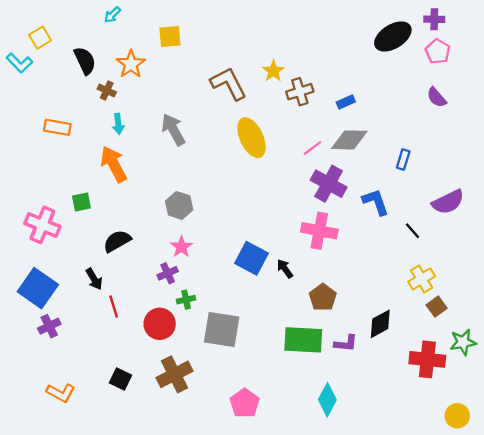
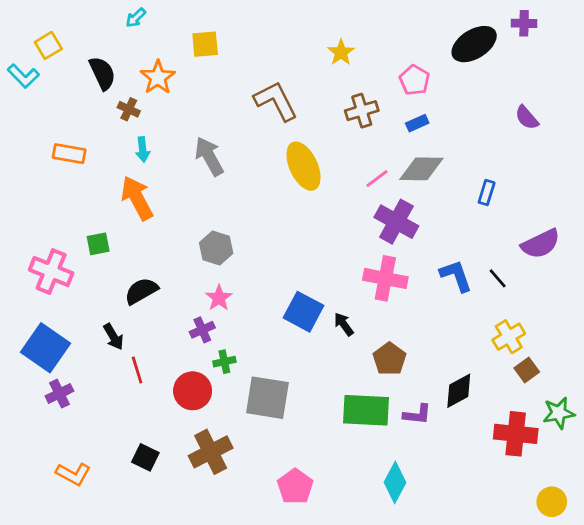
pink pentagon: (438, 51) -> (414, 80), moved
yellow star: (273, 71) -> (341, 52), moved
blue L-shape: (376, 202) -> (456, 276), moved

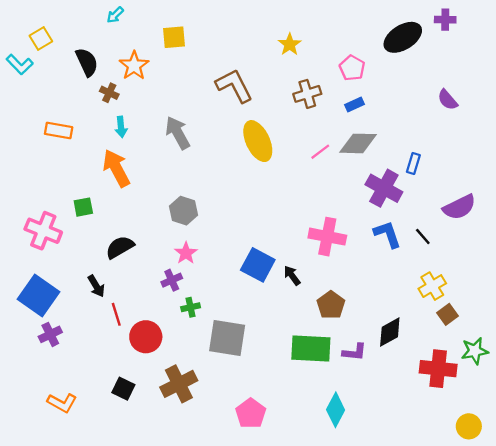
purple cross: (396, 222) -> (384, 188), moved
red circle: (193, 391) -> (146, 337), moved

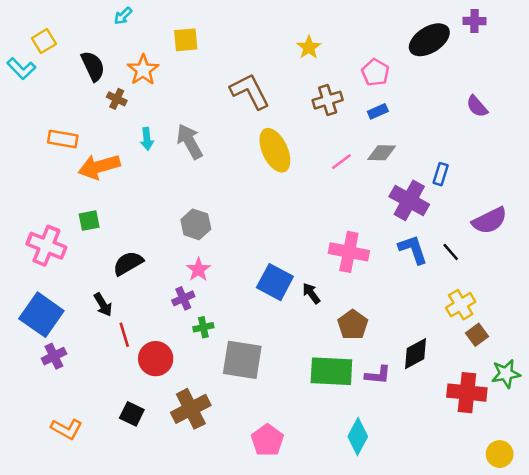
cyan arrow: (121, 127) -> (147, 139), moved
gray diamond: (358, 143) -> (382, 153), size x0.7
orange arrow: (116, 168) -> (99, 167), moved, turned -78

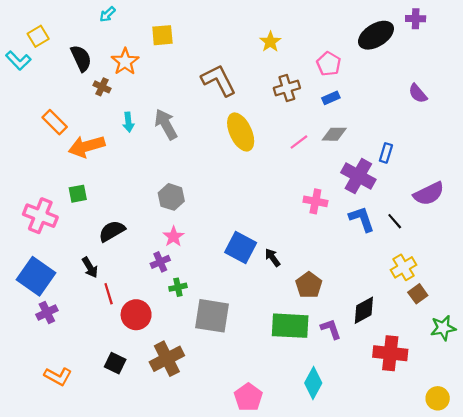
orange rectangle: (63, 139) -> (55, 122), turned 35
pink cross: (349, 252) -> (315, 201), moved, size x0.7
purple L-shape: (378, 375) -> (331, 329), turned -115
red cross: (467, 393) -> (390, 353), moved
pink pentagon: (267, 440) -> (248, 397), moved

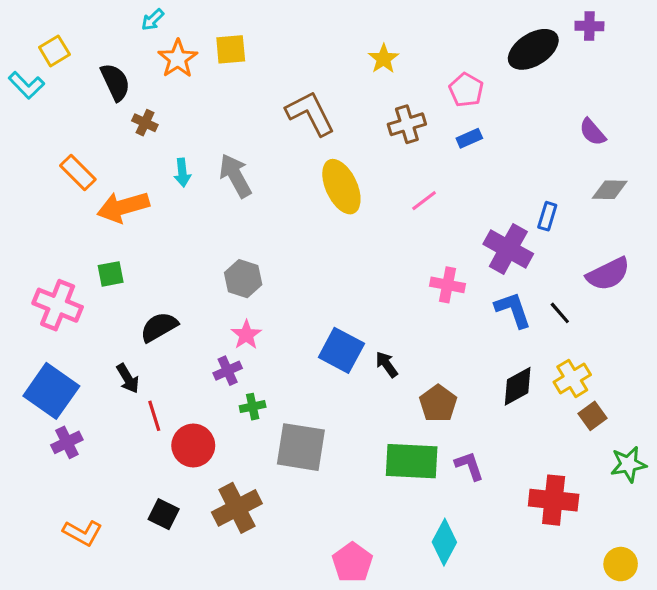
orange star: (125, 62) -> (178, 59), moved
gray diamond: (334, 134) -> (610, 190), moved
black diamond: (364, 310) -> (518, 386), moved

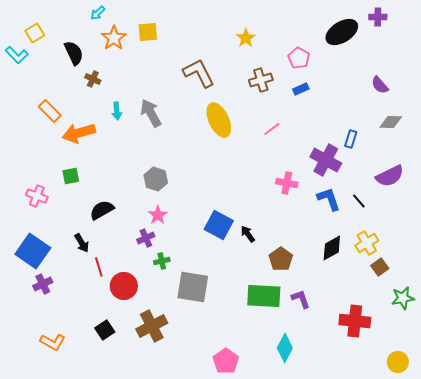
pink cross: (58, 305) -> (37, 196), size x0.7
black square: (164, 514) -> (105, 330), turned 30

